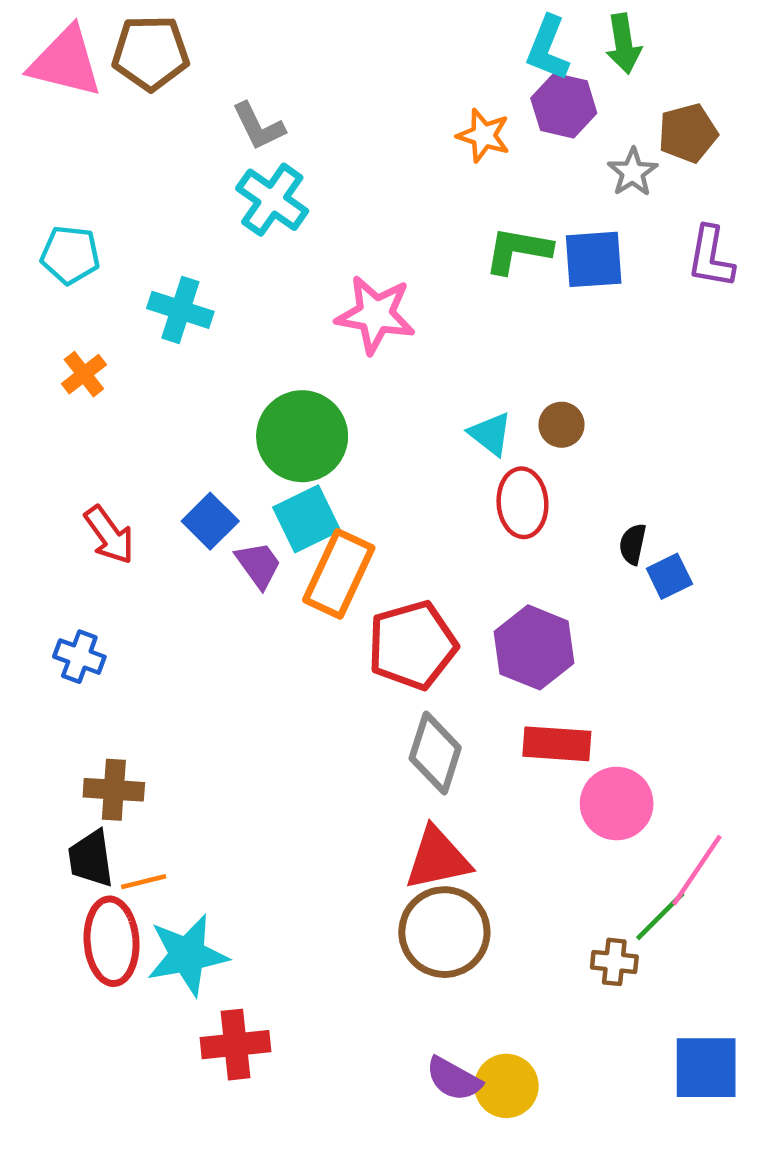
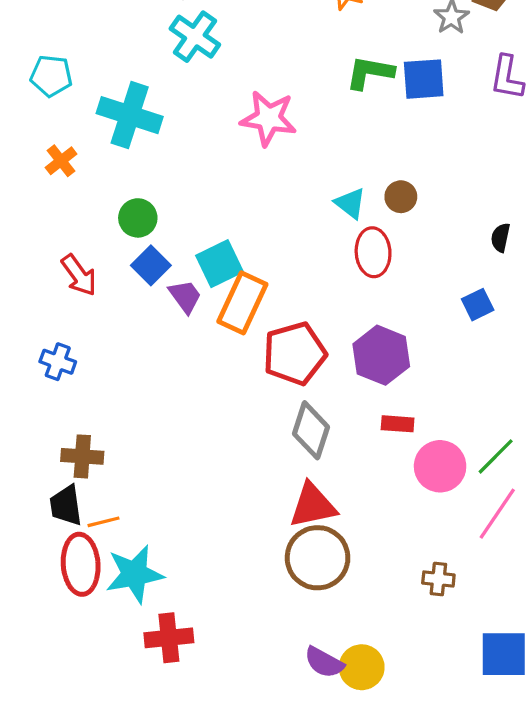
cyan cross: (180, 310) -> (130, 115), size x1.4
green circle: (302, 436) -> (138, 218), moved, size x0.6
black semicircle: (633, 544) -> (500, 238), moved
red rectangle: (557, 744) -> (398, 424), size x0.7
green line: (660, 916) -> (496, 456), moved

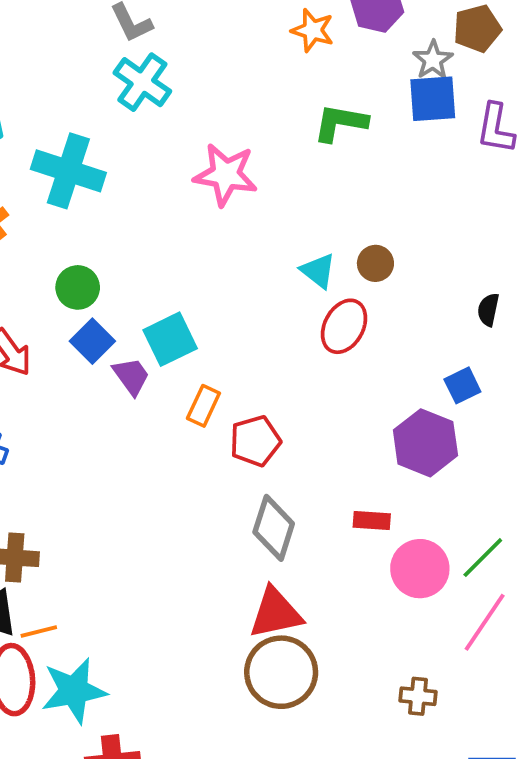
blue square: (424, 79) -> (433, 99), moved
red ellipse: (373, 252) -> (344, 326), turned 33
orange rectangle: (242, 303) -> (203, 406), moved, size x0.6
red pentagon: (295, 354) -> (255, 441), size x0.7
purple hexagon: (381, 355) -> (425, 443), moved

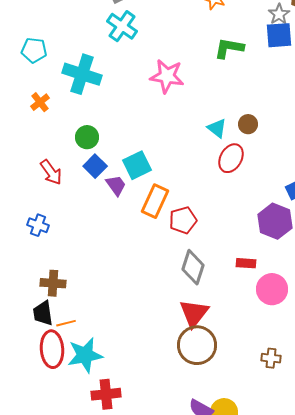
orange rectangle: (203, 406) -> (155, 201), size x1.5
red triangle: (276, 613) -> (194, 313), turned -40

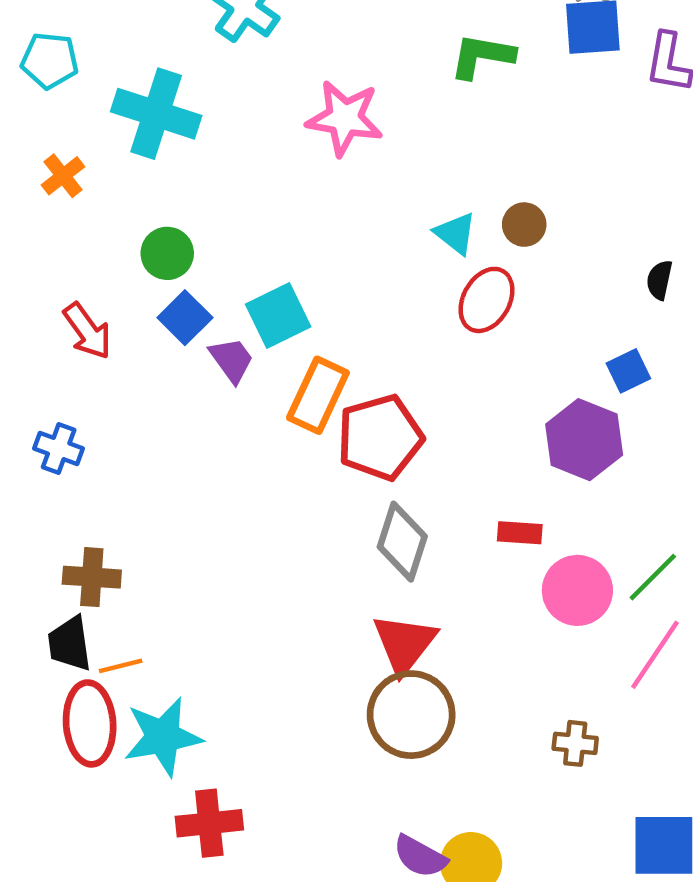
red pentagon: (183, 220) -> (380, 437), size x1.4

